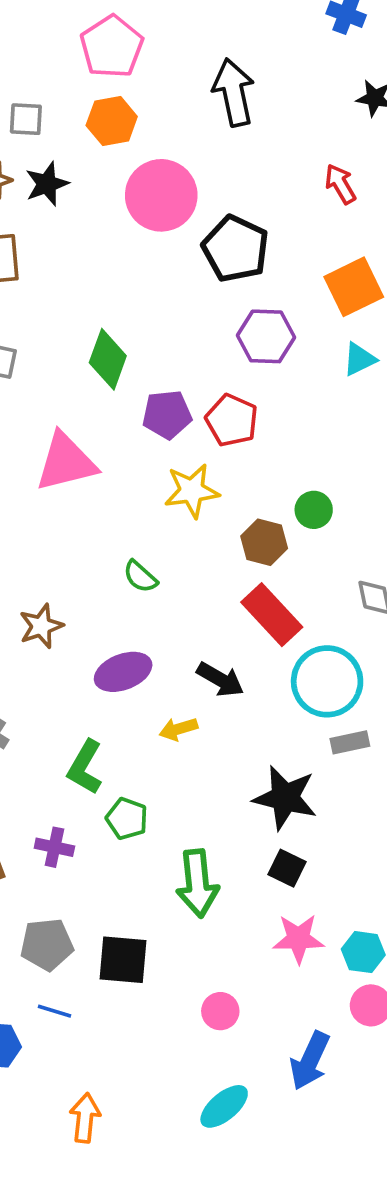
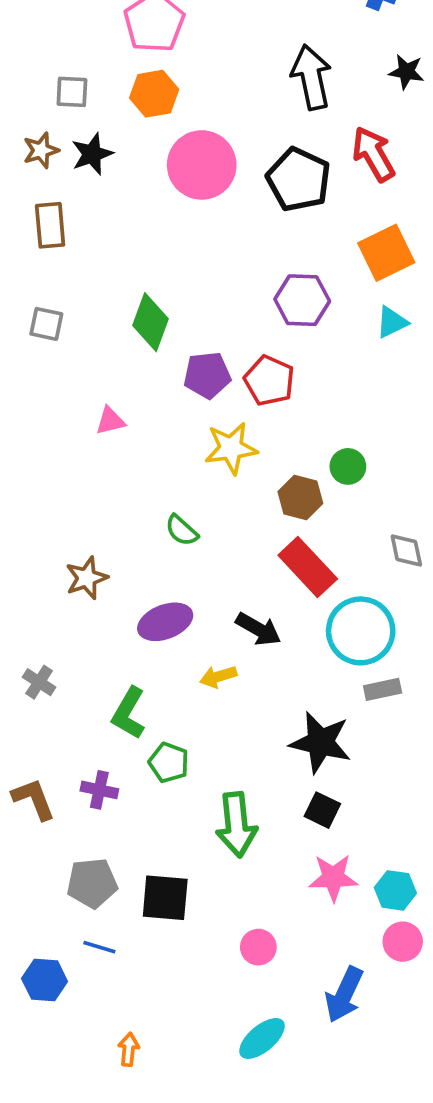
black arrow: (234, 92) -> (311, 77), moved
red arrow: (340, 184) -> (373, 154), size x1.4
black pentagon: (236, 249) -> (299, 180), moved
pink triangle: (66, 462) -> (110, 421), size x0.5
orange arrow: (85, 1118) -> (129, 1049), size x0.7

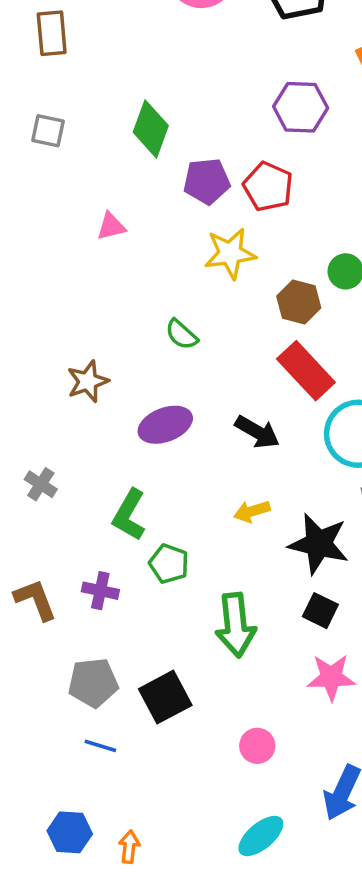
yellow arrow: (218, 677) -> (252, 511), moved
black square: (165, 898) -> (165, 697), turned -33
blue hexagon: (45, 980) -> (70, 832), moved

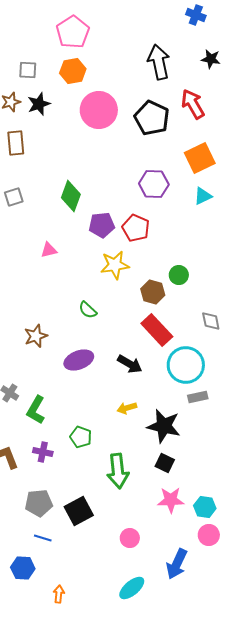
gray square: (48, 131) -> (14, 197), turned -30
green L-shape: (129, 515) -> (36, 410), moved
blue hexagon: (70, 832) -> (23, 568), moved

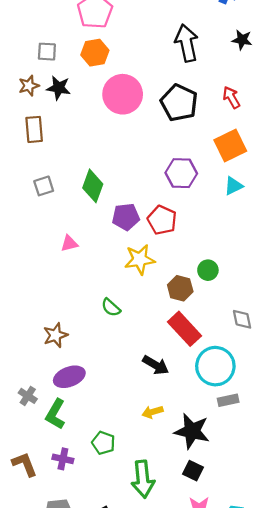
black star: (39, 104) -> (59, 88), turned 30
red arrow: (193, 104) -> (231, 97), moved, size x0.7
gray square: (14, 197) -> (44, 186), moved
purple ellipse: (79, 360) -> (69, 377), moved

